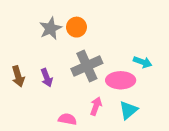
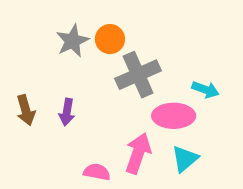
gray cross: (87, 66) -> (138, 75), moved
purple arrow: (47, 78) -> (67, 112), turned 30
pink arrow: (96, 106) -> (138, 153), size x1.5

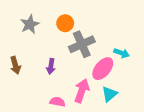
gray star: (72, 41) -> (30, 24), moved
purple arrow: (67, 112) -> (51, 66), moved
pink ellipse: (174, 116) -> (103, 69), turned -50

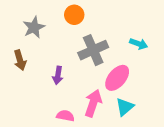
orange circle: (65, 23) -> (74, 15), moved
cyan arrow: (122, 53) -> (139, 44), moved
brown arrow: (15, 65) -> (20, 60), moved

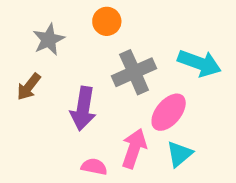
cyan arrow: (139, 44) -> (199, 63), size x1.6
brown arrow: (20, 60) -> (29, 87), turned 54
purple arrow: (58, 75) -> (83, 109), size x1.6

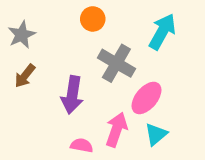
gray star: (49, 40) -> (22, 35), moved
cyan arrow: (199, 63) -> (162, 32), moved, turned -81
gray cross: (134, 72) -> (116, 63), turned -36

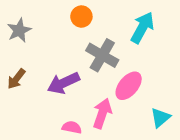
brown arrow: (25, 76) -> (16, 79), moved
purple arrow: (72, 95) -> (63, 83), turned 56
cyan triangle: (156, 134) -> (160, 118), moved

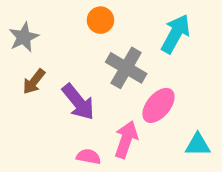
brown arrow: (16, 79) -> (34, 82), moved
purple arrow: (63, 83) -> (78, 102), turned -104
cyan triangle: (160, 118) -> (198, 145), turned 40

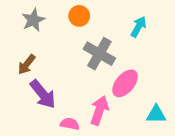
cyan arrow: (176, 34) -> (139, 27), size x0.7
gray star: (24, 37) -> (33, 20), moved
purple arrow: (78, 102) -> (43, 94), moved

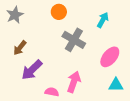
gray star: (33, 20) -> (15, 15), moved
pink ellipse: (125, 83) -> (110, 57), moved
purple arrow: (43, 94) -> (32, 70), turned 85

